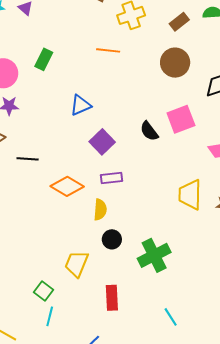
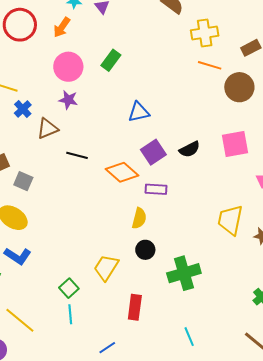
orange line: (108, 50) -> (210, 65), moved
black semicircle: (149, 131) -> (190, 149), moved, turned -90
orange diamond: (67, 186) -> (122, 172), moved
cyan line: (50, 316) -> (70, 314), turned -30

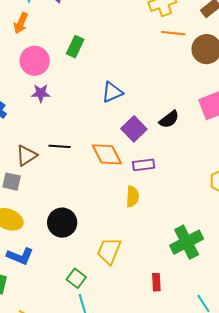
brown triangle: (48, 129) -> (26, 156), moved
orange diamond: (122, 172) -> (107, 154), turned 32
black circle: (145, 250) -> (62, 223), moved, size x1.5
red rectangle: (135, 307) -> (156, 282), moved, size x0.7

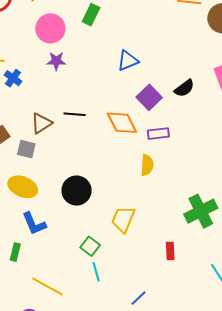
blue L-shape: (20, 256) -> (34, 224), turned 44

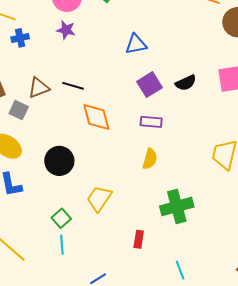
blue cross: (13, 78) -> (20, 38), turned 30
orange diamond: (122, 123) -> (96, 117), moved
yellow semicircle: (147, 165) -> (150, 159), moved

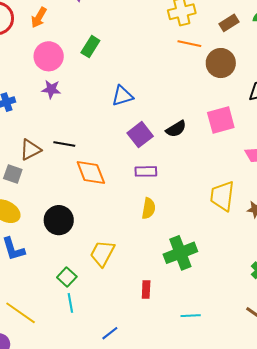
cyan line: (180, 270) -> (191, 316), turned -66

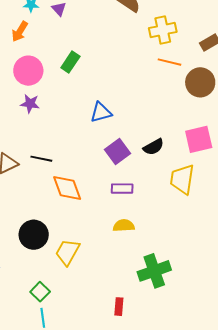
yellow trapezoid: (222, 196) -> (182, 179), moved
yellow semicircle: (149, 208) -> (124, 226), turned -105
yellow trapezoid: (102, 253) -> (67, 252), moved

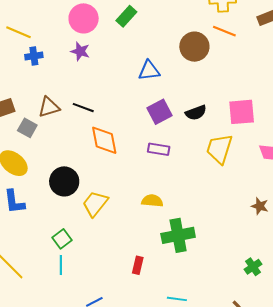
brown circle: (200, 82) -> (194, 47), moved
yellow semicircle: (124, 226) -> (152, 201), moved

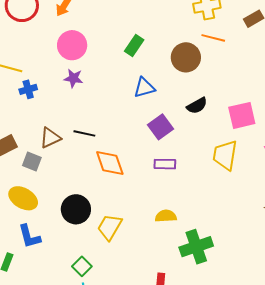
green rectangle: (126, 16) -> (134, 45), moved
black semicircle: (196, 113) -> (197, 106), moved

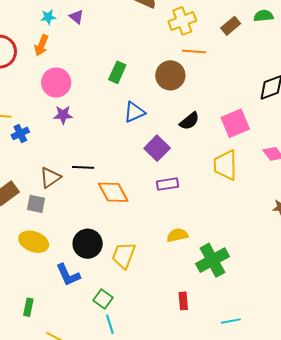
blue L-shape: (29, 236) -> (68, 275), moved

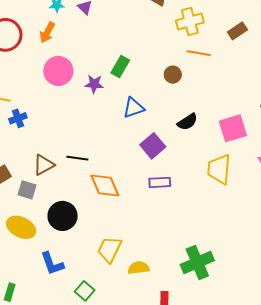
brown circle: (170, 75) -> (173, 75), size x0.6
purple star: (63, 115) -> (94, 84), moved
yellow semicircle: (177, 235) -> (139, 268), moved
black circle: (88, 244) -> (63, 216), moved

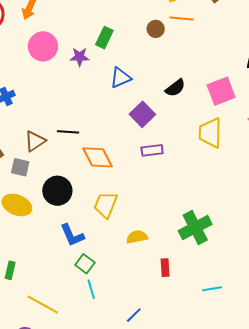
brown circle: (173, 75) -> (156, 29), moved
yellow trapezoid: (109, 249) -> (106, 205), moved
blue L-shape: (52, 264) -> (72, 235), moved

